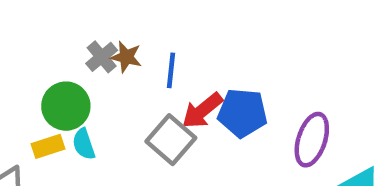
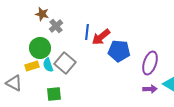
brown star: (126, 57) -> (42, 14), moved
red arrow: (202, 111) -> (101, 37), moved
gray square: (171, 140) -> (65, 63), moved

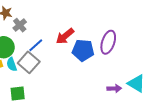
blue line: (87, 32) -> (36, 45), moved, turned 42
purple ellipse: (150, 63) -> (108, 42), moved

